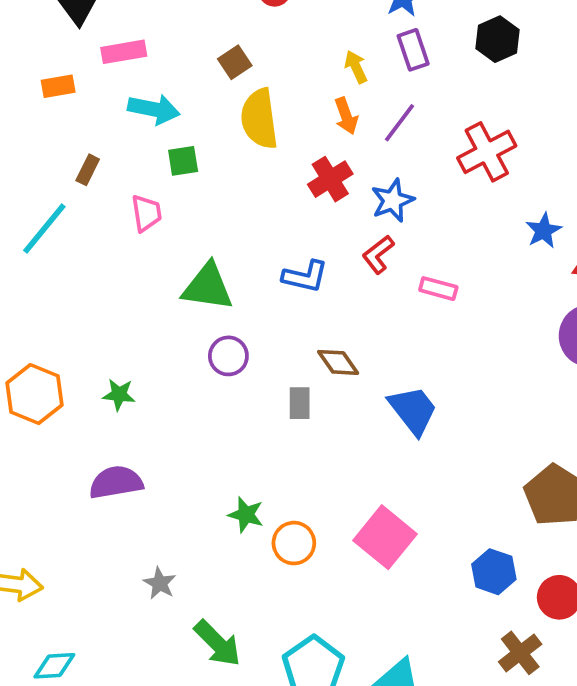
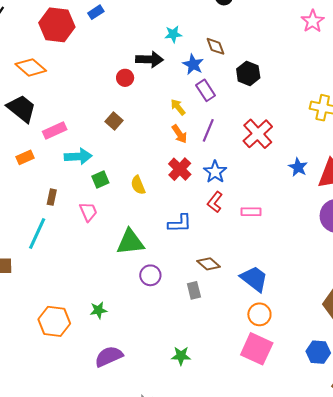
yellow semicircle: (259, 119) -> (138, 185), moved, size x0.6
orange circle: (294, 543) -> (259, 314), moved

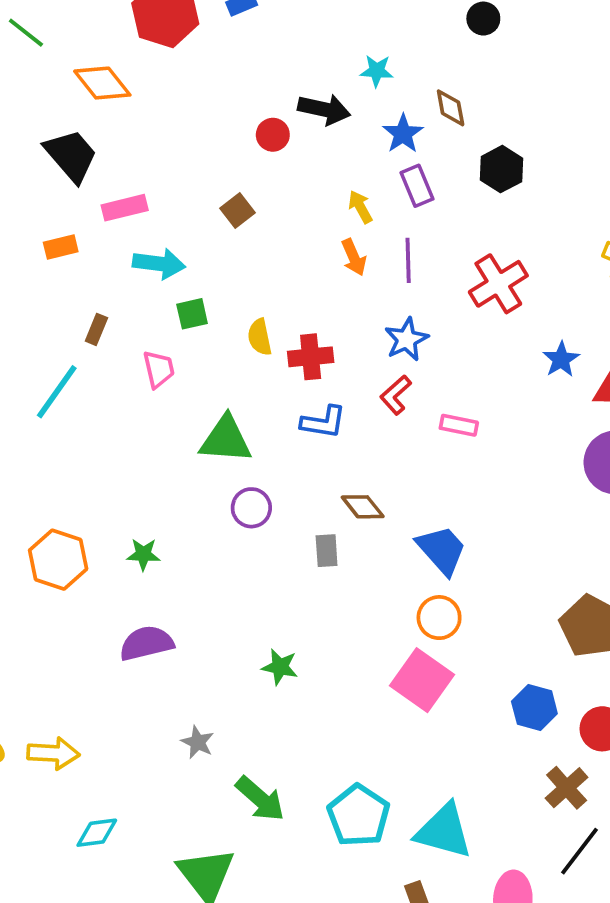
purple line: (208, 130) -> (408, 260), turned -35
red cross: (180, 169) -> (311, 357), moved, turned 30

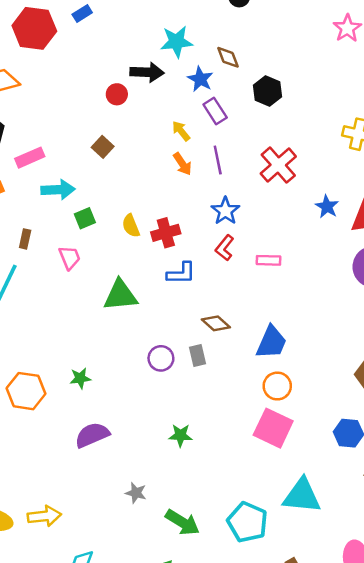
cyan star: (377, 71) -> (177, 42), size x1.5
purple circle: (251, 508) -> (161, 358), moved
blue trapezoid: (442, 550) -> (271, 342), turned 75
cyan triangle: (444, 831) -> (302, 496), moved

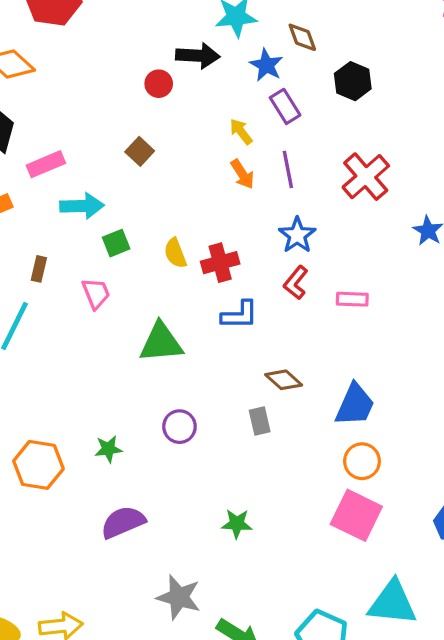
purple circle: (161, 358) -> (179, 427), moved
gray star: (136, 493) -> (179, 597), size x1.6

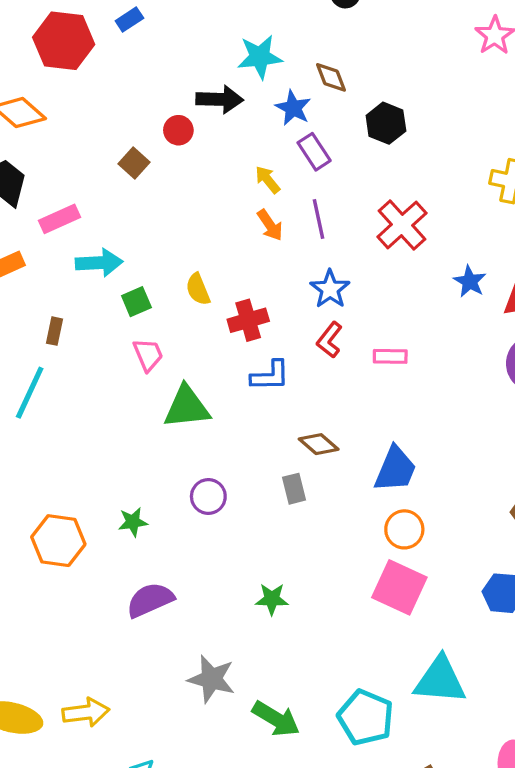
brown square: (140, 151) -> (134, 163), moved
yellow semicircle: (175, 253) -> (198, 289), moved
pink trapezoid: (96, 293) -> (148, 355), moved

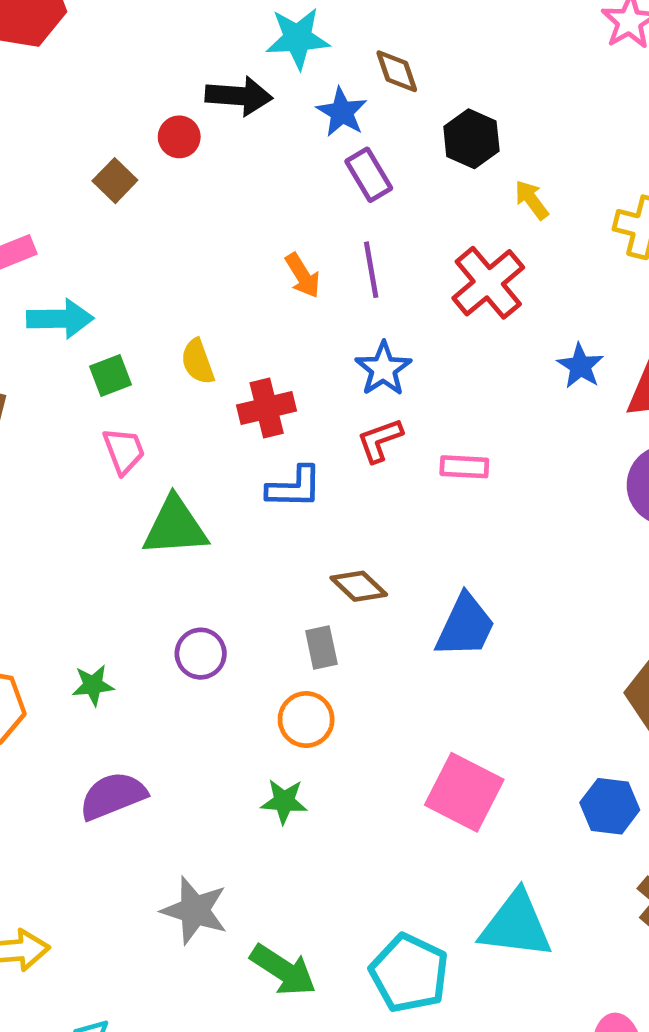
yellow arrow: (268, 180) -> (532, 200), moved
red L-shape: (329, 340) -> (380, 440), turned 30
orange circle: (404, 529) -> (306, 720), moved

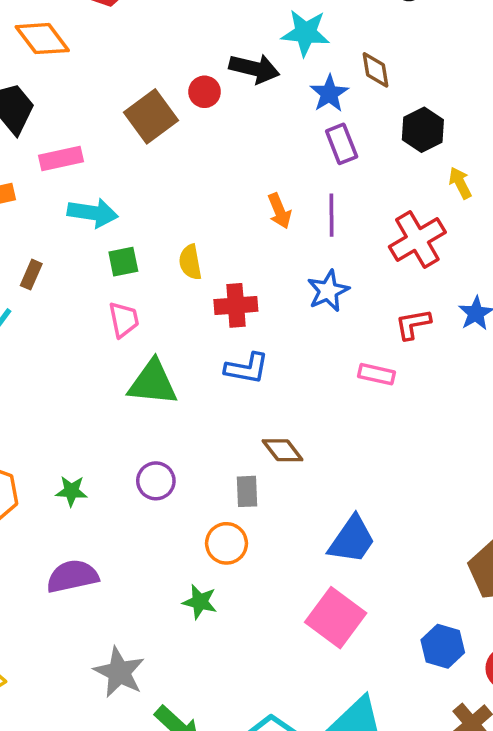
brown square: (115, 181) -> (151, 116), size x1.6
red L-shape: (380, 440) -> (413, 324), moved
blue trapezoid: (465, 626) -> (352, 540), moved

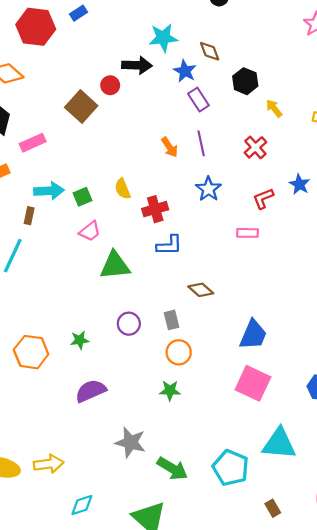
cyan arrow: (93, 213) -> (49, 191), moved
red cross: (417, 240) -> (255, 147), size x0.7
pink trapezoid: (124, 320) -> (90, 231), turned 75
gray rectangle: (247, 491) -> (171, 320), moved

